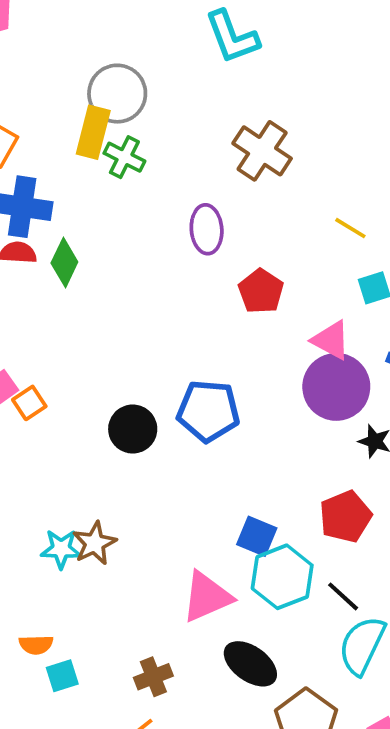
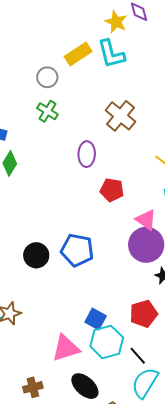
gray circle: (117, 94) -> (47, 77), size x0.7
yellow rectangle: (93, 132) -> (78, 54), moved, turned 36
red pentagon: (261, 291) -> (112, 190), turned -30

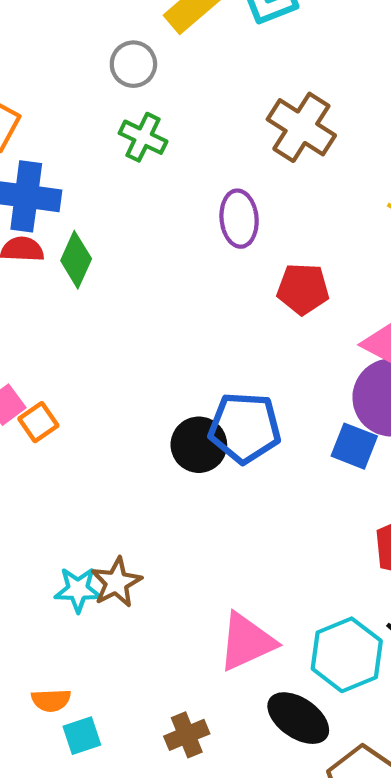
black circle: (36, 255) -> (199, 445), moved
blue square: (96, 319) -> (354, 446), moved
cyan hexagon: (107, 342) -> (347, 655), moved

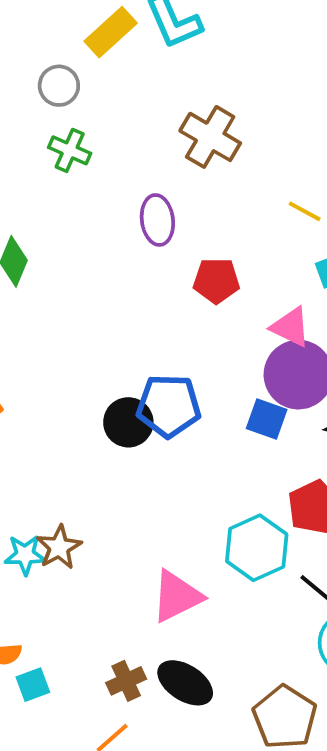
cyan hexagon: (347, 655) -> (257, 548), moved
black ellipse: (298, 718) -> (185, 683), moved

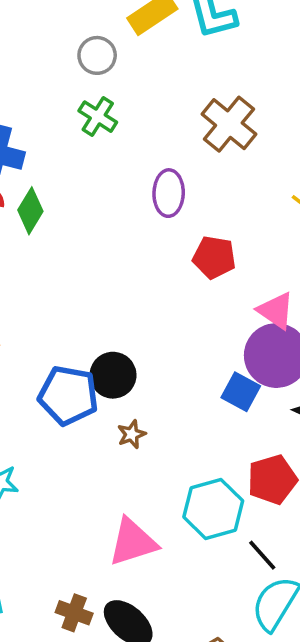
blue pentagon: (169, 406) -> (68, 395), moved
brown star: (59, 547) -> (132, 434), moved, size x0.7
brown cross: (126, 681) -> (74, 613), turned 36

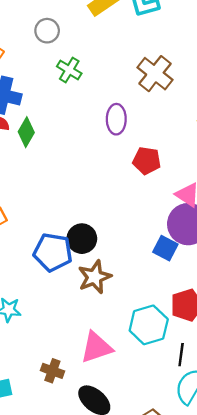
gray circle: (97, 55) -> (47, 31), moved
brown star: (132, 434) -> (95, 277), size x1.8
black line: (262, 555) -> (181, 355), turned 50
brown cross: (74, 613) -> (52, 371), moved

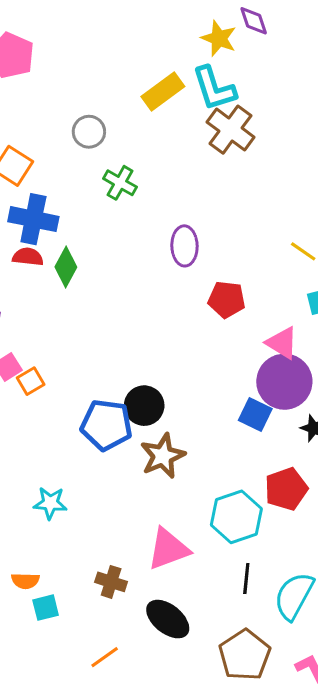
brown cross: (155, 74) -> (231, 130), moved
black line: (181, 355) -> (246, 579), moved

